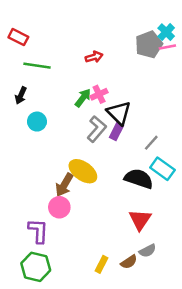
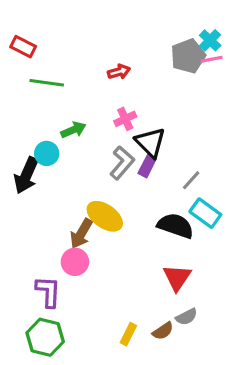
black arrow: (21, 95) -> (26, 175), moved, size x1.6
green arrow: (83, 98) -> (73, 130), moved, turned 30

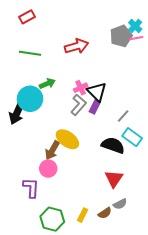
red rectangle: (23, 47) -> (27, 17), moved, turned -56
red arrow: (119, 72) -> (77, 46), size x1.6
pink cross: (125, 119) -> (81, 88), moved
cyan circle: (47, 153) -> (30, 99), size x1.6
green hexagon: (45, 337) -> (52, 219), moved

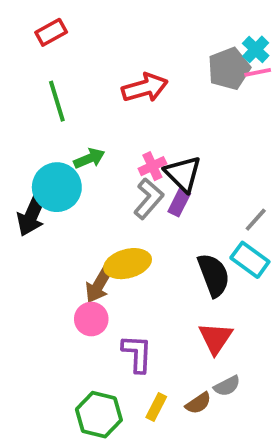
green line: (30, 53) -> (57, 101), turned 65
gray line: (123, 116) -> (256, 220), moved
yellow ellipse: (67, 139) -> (128, 264), turned -50
black semicircle: (113, 145) -> (214, 275), turned 50
purple L-shape: (31, 188) -> (137, 353), moved

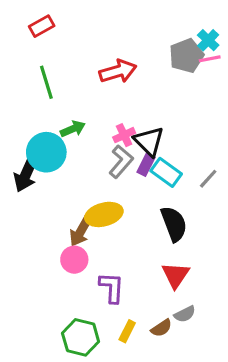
cyan rectangle: (250, 260) -> (166, 172), moved

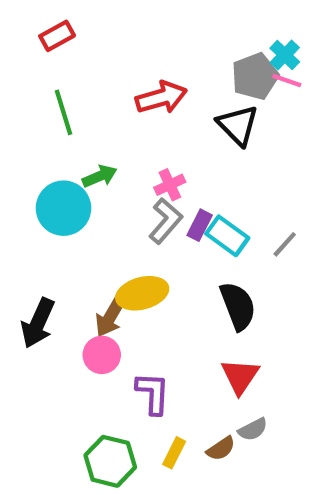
pink line: (210, 59) -> (287, 81), turned 30
black triangle: (149, 141) -> (238, 125), moved
black arrow: (26, 174) -> (38, 323), moved

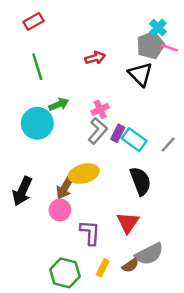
cyan cross: (285, 55) -> (158, 28), moved
red arrow: (161, 98) -> (95, 58), size x0.7
red triangle: (240, 376) -> (128, 223), moved
gray semicircle: (253, 429) -> (149, 254), size x1.6

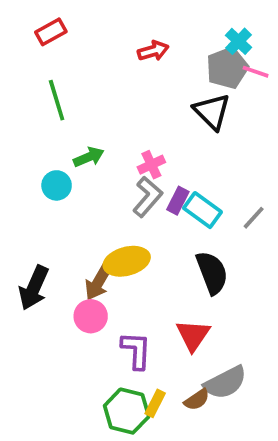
red arrow: (95, 58) -> (153, 51), moved
cyan circle: (37, 123) -> (57, 185), size x0.6
green hexagon: (65, 273) -> (127, 411), moved

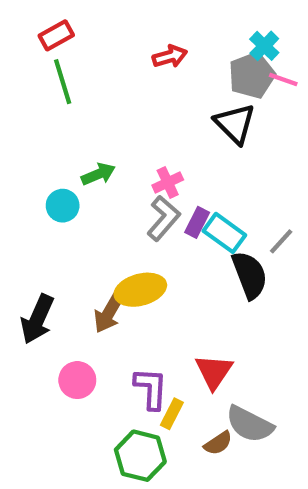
green line: (57, 100) -> (63, 82), moved
black semicircle: (212, 273) -> (250, 275), moved
pink circle: (91, 316) -> (77, 380), moved
gray semicircle: (225, 383) -> (250, 424), turned 54
yellow rectangle: (155, 403) -> (172, 414), moved

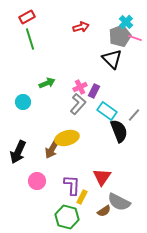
cyan circle: (63, 206) -> (23, 102), moved
purple rectangle: (197, 222) -> (94, 91), moved

